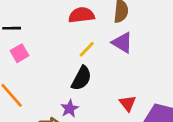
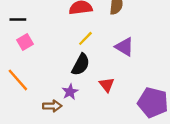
purple triangle: (122, 43) -> (124, 47), moved
red triangle: (128, 103) -> (107, 85), moved

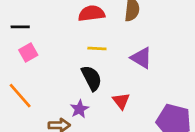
yellow line: (85, 38) -> (97, 48), turned 49
black semicircle: (81, 65) -> (92, 78), turned -55

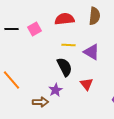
pink square: (28, 52) -> (34, 29), moved
purple triangle: (141, 58) -> (92, 52), moved

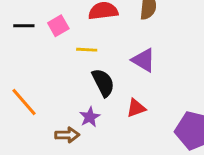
yellow line: (68, 45) -> (87, 50), moved
red triangle: (86, 84) -> (136, 108), turned 48

